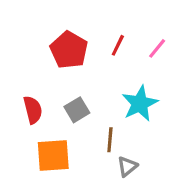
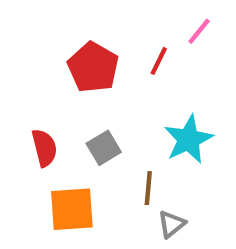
pink line: (157, 48) -> (199, 31), moved

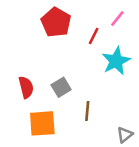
red pentagon: (93, 67) -> (56, 22), moved
cyan star: (188, 139) -> (116, 61), moved
gray triangle: (171, 224) -> (125, 135), moved

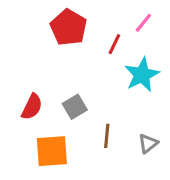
red semicircle: (26, 87) -> (32, 107), turned 40
gray triangle: (125, 135) -> (148, 143), moved

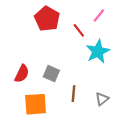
red line: (114, 44) -> (79, 30), turned -64
gray square: (75, 107) -> (51, 74), turned -35

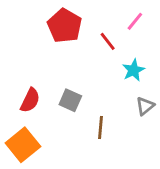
cyan star: (98, 51) -> (133, 70), size x0.7
gray triangle: (102, 99) -> (145, 106), moved
orange square: (36, 104) -> (23, 145), moved, turned -35

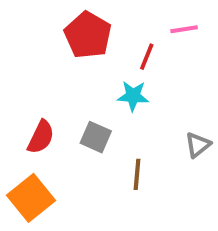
pink line: (135, 21) -> (184, 29), turned 42
red line: (108, 41) -> (147, 57), turned 60
cyan star: (133, 70) -> (133, 96), moved, turned 30

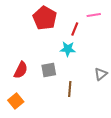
gray square: (96, 137) -> (49, 70), turned -35
orange square: (31, 198) -> (16, 101), size x0.7

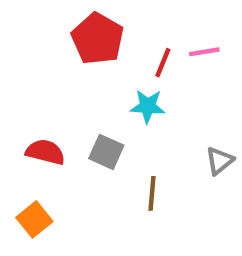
pink line: (94, 15) -> (204, 52), moved
red semicircle: (21, 70) -> (45, 152), turned -102
gray square: (49, 70) -> (106, 152), turned 35

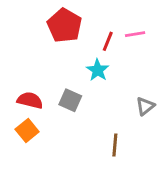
cyan star: (148, 106) -> (98, 70), turned 30
brown line: (152, 193) -> (115, 145), moved
orange square: (34, 219) -> (27, 131), moved

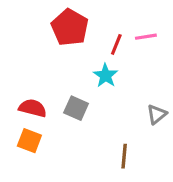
orange square: (27, 131) -> (29, 141), turned -30

